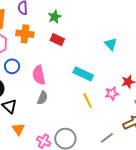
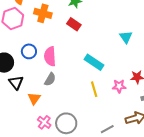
blue circle: (12, 66) -> (29, 51), moved
orange triangle: (18, 129) -> (34, 98), moved

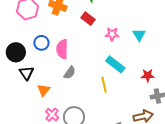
cyan rectangle: (94, 62) -> (115, 64), moved
gray semicircle: (50, 79) -> (70, 73), moved
pink star: (119, 86) -> (112, 34), moved

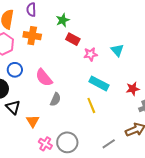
red rectangle: (88, 19) -> (73, 39), moved
blue circle: (41, 43) -> (15, 70), moved
pink semicircle: (62, 49) -> (44, 78), turned -30

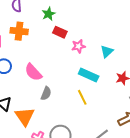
cyan triangle: (117, 50) -> (107, 51), moved, turned 32
orange triangle: (33, 121) -> (25, 116), size x1.5

